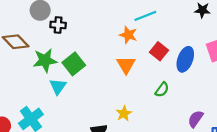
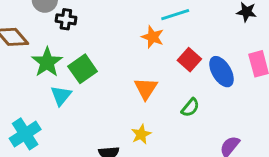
blue ellipse: (185, 59) -> (222, 72), turned -55
green star: (45, 60) -> (47, 62), turned -30
orange triangle: (126, 65) -> (146, 88), moved

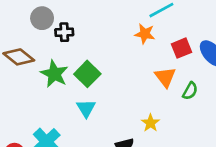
red square: (189, 60) -> (181, 48), turned 36
orange triangle: (146, 88) -> (165, 77), moved
cyan triangle: (61, 96) -> (86, 108), moved

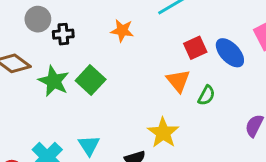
orange star: (145, 34) -> (122, 31), moved
cyan triangle: (86, 108) -> (89, 145), moved
yellow star: (150, 123) -> (163, 133), size x1.5

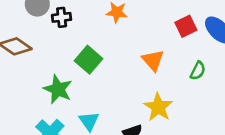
green star: (54, 81) -> (58, 89), moved
orange triangle: (178, 81) -> (153, 60), moved

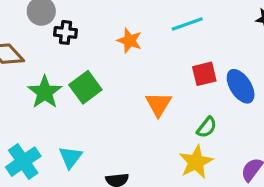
green star: (58, 89) -> (45, 92), moved
yellow star: (158, 107) -> (196, 162), moved

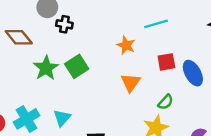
orange star: (129, 41) -> (126, 45), moved

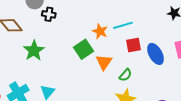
cyan line: (156, 24) -> (123, 25), moved
green square: (77, 66) -> (83, 49), moved
green semicircle: (166, 102) -> (125, 75), moved

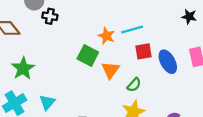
green square: (83, 49) -> (88, 56), turned -30
green star: (34, 51) -> (23, 68), moved

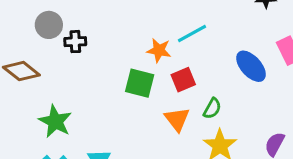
red square: (143, 51) -> (183, 80), moved
orange triangle: (110, 70) -> (177, 119), moved

